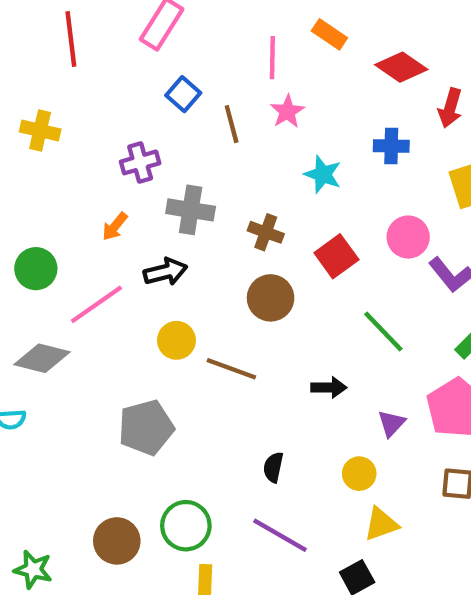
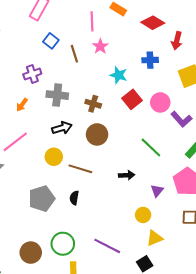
red square: (336, 256) -> (132, 99), moved
black arrow: (165, 272) -> (62, 128), moved
black semicircle: (273, 467) -> (74, 198), moved

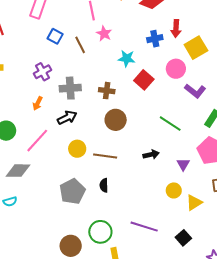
red arrow: (177, 41) -> (176, 29), moved
pink circle: (160, 102) -> (176, 69), moved
black arrow: (62, 128) -> (67, 118), moved
yellow triangle: (155, 238) -> (194, 203), moved

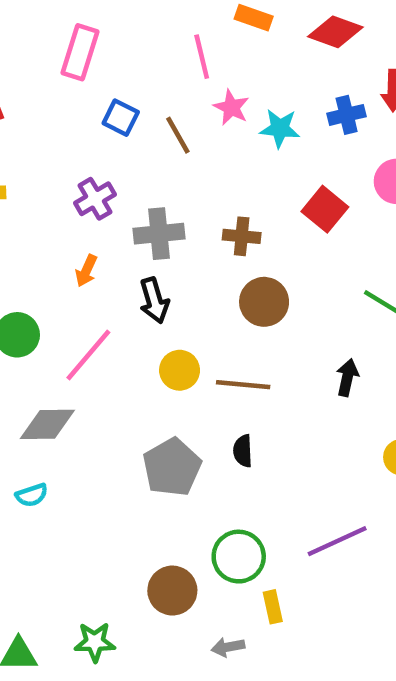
cyan star: (127, 58) -> (280, 128), moved
black arrow: (67, 118) -> (154, 301), turned 102
black arrow: (151, 155) -> (347, 378), turned -63
purple line: (144, 227) -> (337, 541), turned -40

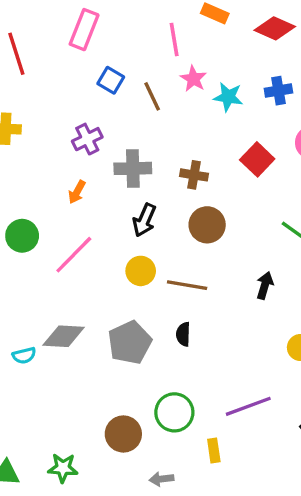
black arrow: (154, 301) -> (144, 220), moved, turned 36
gray diamond: (47, 424) -> (64, 336), moved
yellow rectangle: (273, 607) -> (214, 451), moved

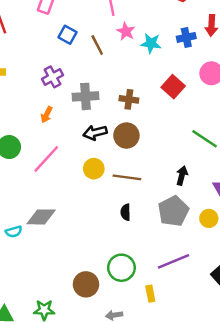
black arrow: (144, 220) -> (95, 133), turned 55
brown circle: (207, 225) -> (126, 136), moved
gray pentagon: (130, 342) -> (173, 211), moved

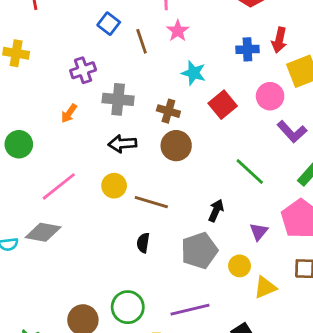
cyan star: (151, 43) -> (194, 73), moved
brown circle: (126, 136) -> (176, 146), moved
pink line: (46, 159) -> (59, 186), moved

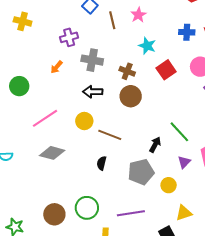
green line: (250, 172) -> (179, 132), moved
gray diamond: (43, 232) -> (52, 153), moved
yellow triangle: (265, 287) -> (184, 213), moved

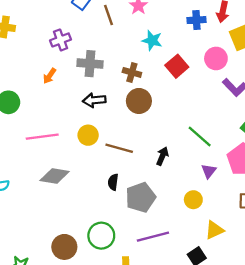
pink line: (45, 118) -> (42, 137), turned 32
black arrow: (155, 145) -> (162, 156), moved
gray pentagon: (141, 172) -> (141, 197), moved

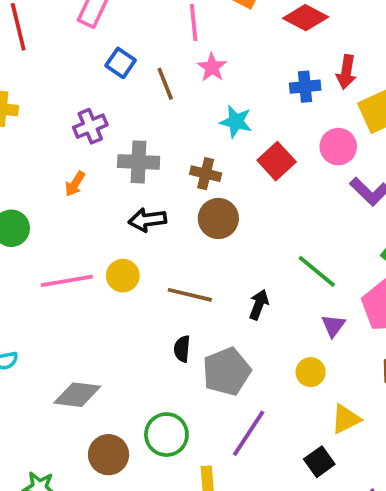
yellow circle: (88, 135) -> (123, 276), moved
gray diamond: (55, 176) -> (77, 395), moved
purple line: (153, 237) -> (249, 433), turned -40

